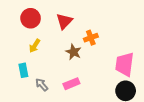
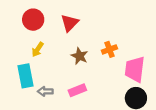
orange cross: (91, 38) -> (109, 49), moved
cyan rectangle: (23, 70) -> (25, 76), size x1.5
gray arrow: (42, 85) -> (45, 91), turned -48

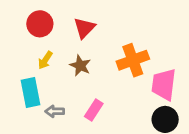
orange cross: (109, 49) -> (133, 60), size x1.6
brown star: (80, 56) -> (80, 66), moved
pink rectangle: (77, 90) -> (94, 110), turned -35

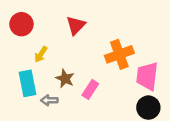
red circle: (40, 24) -> (21, 24), moved
brown star: (80, 66) -> (65, 79), moved
pink rectangle: (94, 110) -> (90, 89), moved

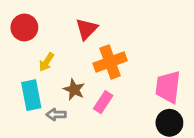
orange cross: (119, 54) -> (110, 62), moved

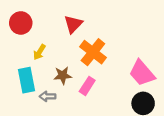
orange cross: (110, 62) -> (93, 52), turned -32
pink trapezoid: (168, 87) -> (142, 73), turned -48
brown star: (74, 90) -> (63, 75), turned -30

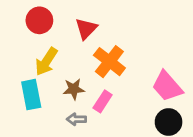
red circle: (21, 23) -> (39, 20), moved
yellow arrow: (39, 52) -> (46, 62), size x1.5
gray arrow: (48, 96) -> (76, 119), moved

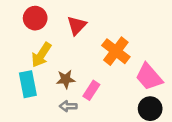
orange cross: (109, 62) -> (116, 51), moved

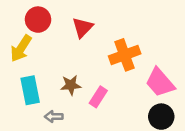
orange cross: (116, 51) -> (125, 55), turned 32
yellow arrow: (41, 55) -> (21, 48), moved
gray arrow: (68, 106) -> (54, 117), moved

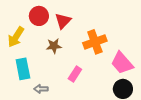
red circle: (38, 20) -> (39, 16), moved
brown star: (71, 85) -> (54, 46), moved

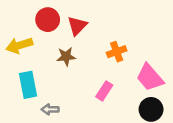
yellow arrow: (16, 37) -> (19, 45), turned 40
orange cross: (95, 42) -> (117, 52), size x0.7
pink rectangle: (75, 74) -> (104, 91), moved

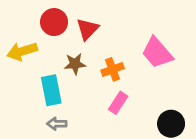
orange cross: (117, 52) -> (113, 69), moved
pink trapezoid: (150, 77) -> (157, 53), moved
cyan rectangle: (28, 85) -> (51, 90), moved

